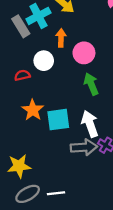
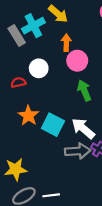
orange arrow: (61, 38) -> (66, 43), moved
cyan square: (58, 120) -> (53, 125), turned 35
white arrow: (90, 124) -> (83, 129), turned -30

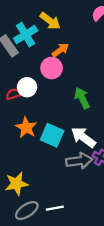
orange arrow: (66, 43) -> (60, 50), turned 56
pink circle: (77, 61) -> (52, 68), moved
white circle: (39, 68) -> (27, 87), moved

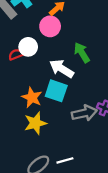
orange star: (26, 128) -> (32, 97), moved
white arrow: (83, 137) -> (62, 69), moved
yellow star: (17, 184) -> (35, 123), moved

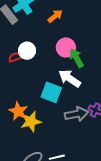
pink circle: (50, 26) -> (66, 48), moved
white arrow: (62, 69) -> (70, 78), moved
orange star: (32, 97) -> (18, 111), moved

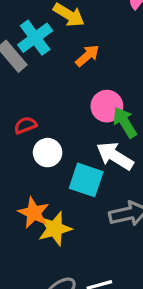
white circle: (27, 51) -> (48, 153), moved

